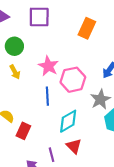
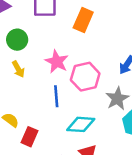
orange rectangle: (87, 28) -> (83, 20), moved
cyan diamond: (68, 121) -> (81, 124), turned 35

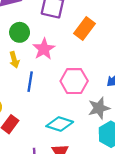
pink star: (57, 62) -> (44, 49), moved
blue line: (56, 96) -> (30, 82), moved

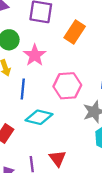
cyan diamond: (60, 124) -> (39, 117), moved

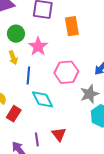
orange rectangle: (75, 32) -> (72, 26), turned -42
cyan diamond: (39, 117) -> (43, 99), turned 50

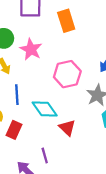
blue line: (28, 76) -> (17, 95), moved
red triangle: (59, 134) -> (67, 128), moved

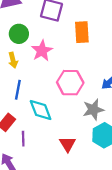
red triangle: (67, 128) -> (68, 144), moved
purple line: (45, 156) -> (23, 139), moved

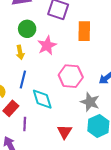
gray star: (93, 110) -> (90, 102), turned 30

